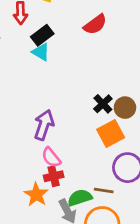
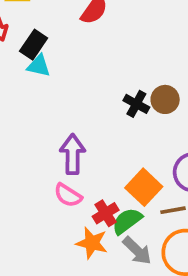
orange square: (111, 133) -> (144, 187), moved
pink semicircle: (51, 157) -> (68, 195), moved
green semicircle: (80, 198) -> (127, 221), moved

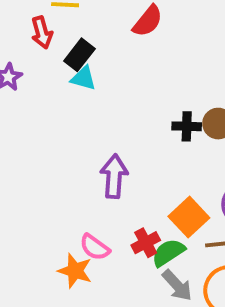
black cross: (136, 104) -> (187, 126), turned -30
pink semicircle: (68, 195) -> (95, 247), moved
orange star: (92, 243) -> (75, 271), moved

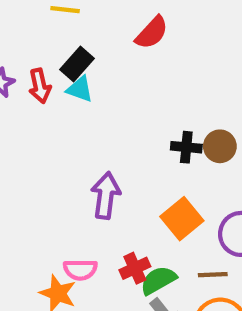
red arrow: (42, 32) -> (40, 86), moved
orange square: (189, 217) -> (182, 219), moved
pink semicircle: (95, 247) -> (80, 270), turned -40

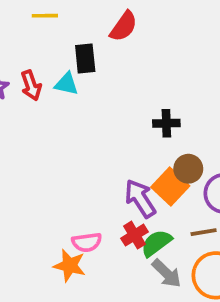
black rectangle: (77, 64) -> (85, 58), moved, turned -40
brown circle: (220, 146) -> (188, 169), moved
purple arrow: (106, 196) -> (140, 199), moved, turned -33

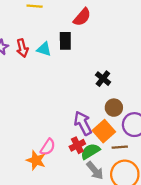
black rectangle: (85, 58) -> (65, 41), moved
black cross: (166, 123) -> (103, 79), turned 35
orange square: (170, 186) -> (104, 131), moved
pink semicircle: (87, 242) -> (48, 147), turned -54

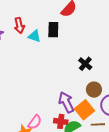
red arrow: (22, 48) -> (19, 25), moved
red cross: (77, 145) -> (61, 121), turned 32

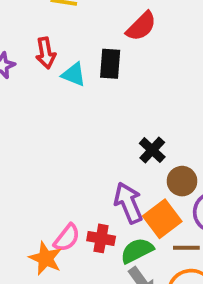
black cross: (85, 64) -> (152, 150), moved
red cross: (61, 121) -> (101, 238), moved

